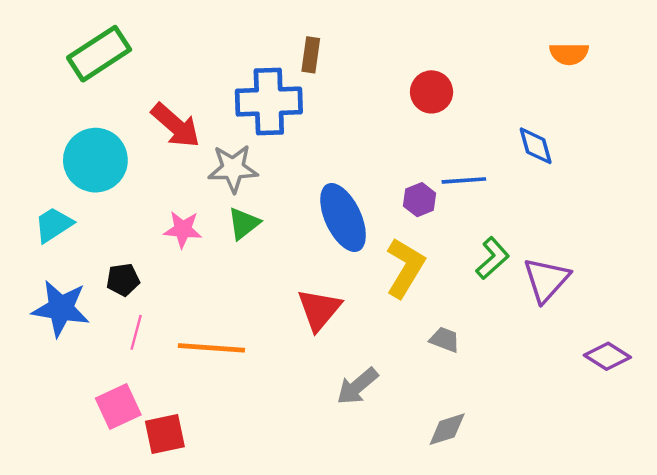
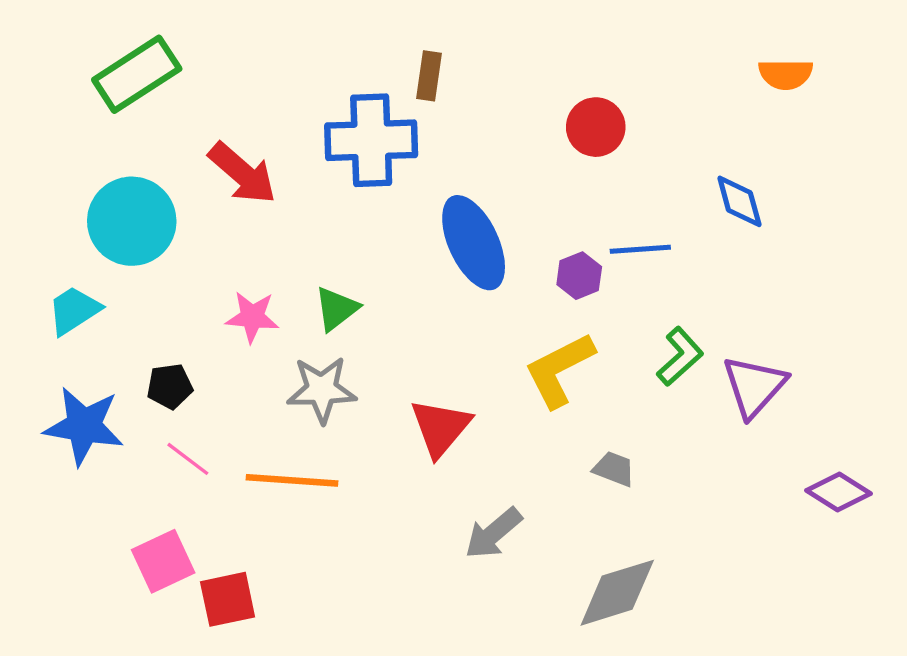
gray star: (233, 168) -> (322, 390), moved
blue ellipse: (343, 218) -> (474, 243), moved
yellow L-shape: (405, 268) -> (559, 370), turned -148
pink line: (136, 332) -> (188, 459), turned -68
gray diamond: (447, 429) -> (617, 593), size x1.5

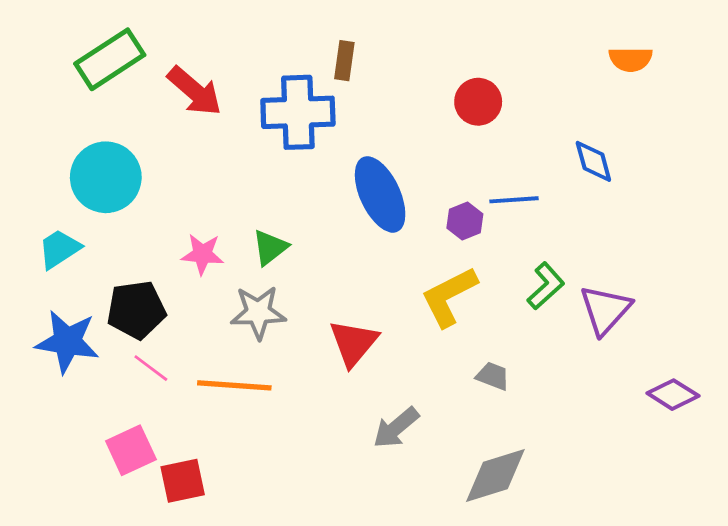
red arrow: (242, 173) -> (195, 91), moved
black pentagon: (170, 386) -> (136, 310), size x1.6

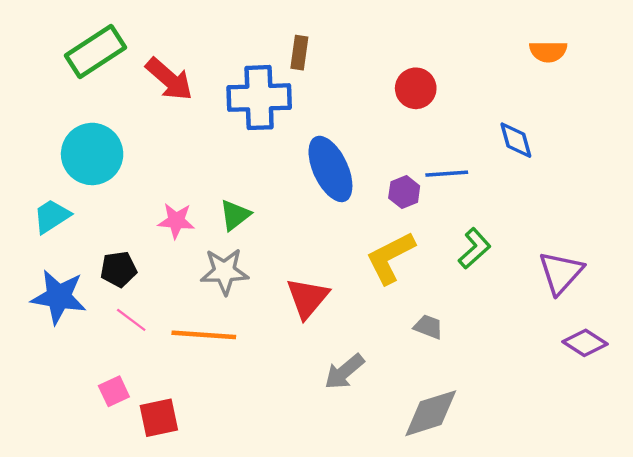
black pentagon: (136, 310) -> (119, 269), size x0.7
purple triangle: (605, 310) -> (561, 273), moved
pink square: (131, 450) -> (114, 391), size x0.7

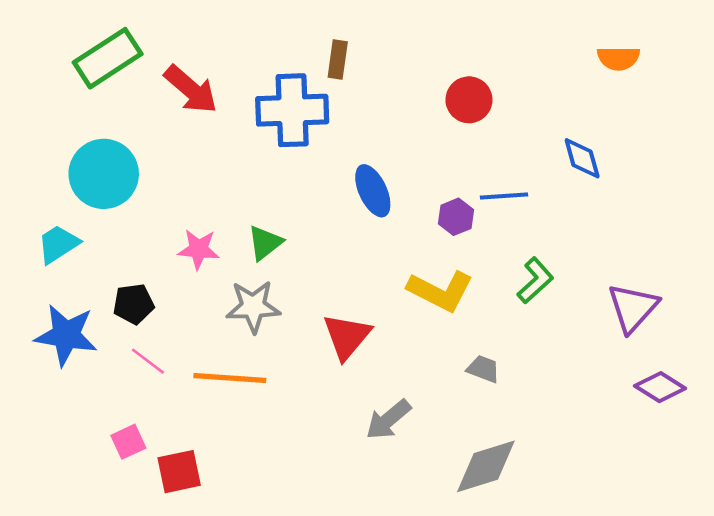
blue ellipse: (330, 169) -> (373, 191), size x0.7
yellow L-shape: (390, 258) -> (440, 291), turned -126

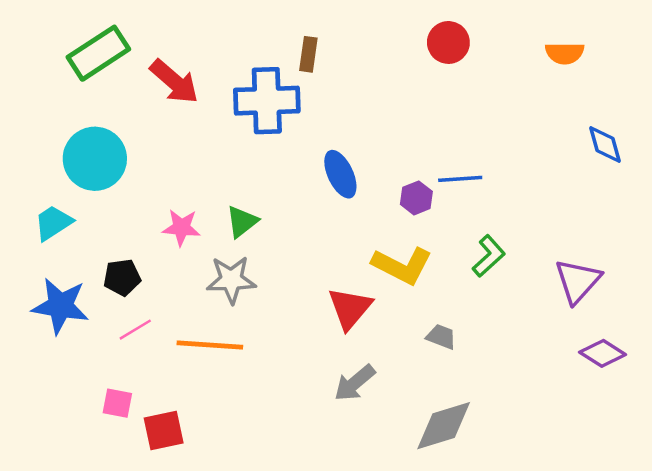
red circle: (469, 100) -> (448, 42), moved
blue diamond: (582, 158) -> (605, 145), moved
red triangle: (347, 336) -> (350, 308), moved
pink line: (148, 361) -> (135, 330), turned -68
pink square: (128, 442) -> (117, 403), turned 36

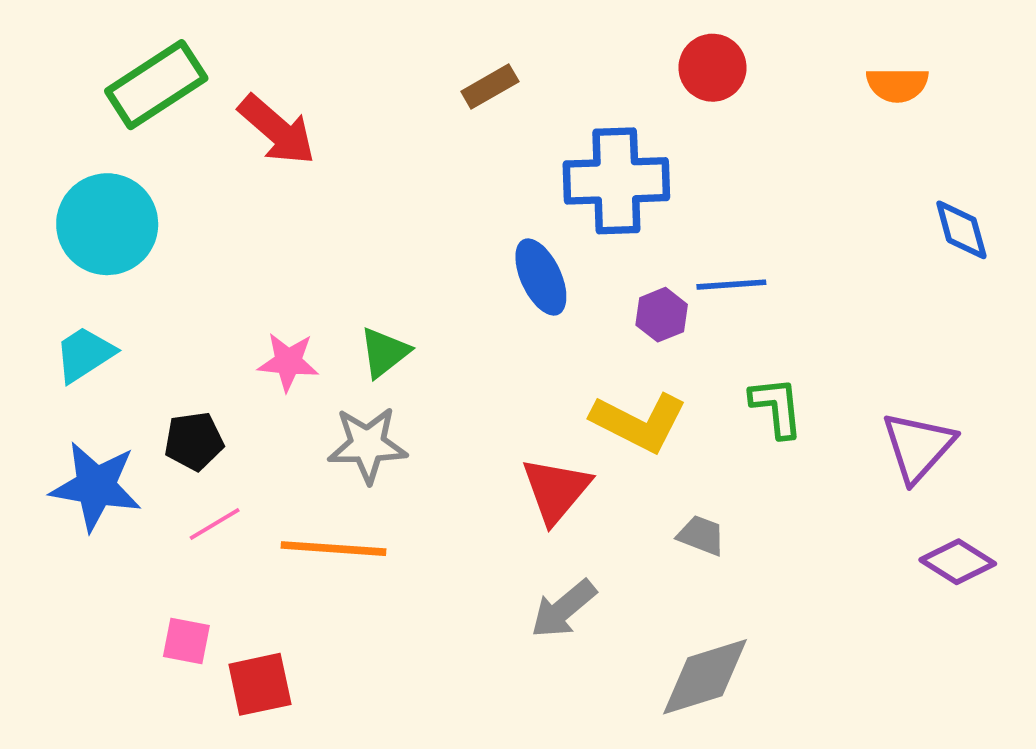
brown rectangle: (308, 54) -> (490, 87), turned 52
blue cross: (267, 101) -> (616, 181), moved
cyan circle: (95, 159) -> (107, 224), moved
green L-shape: (489, 256) -> (777, 407), turned -54

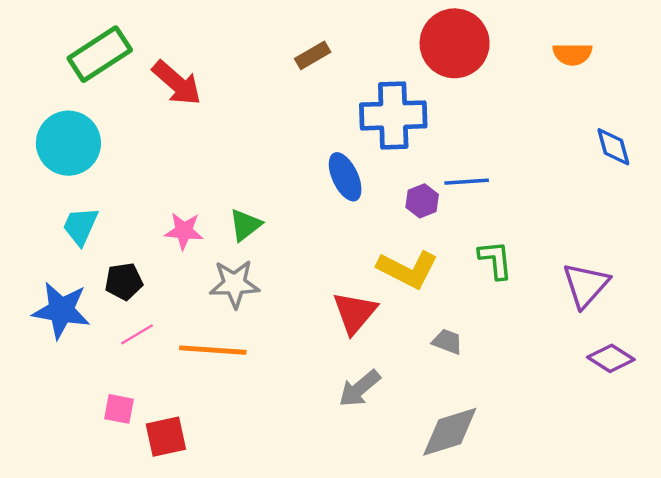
red circle: (713, 68) -> (455, 43), size x1.6
cyan trapezoid: (85, 354) -> (80, 226), moved, turned -33

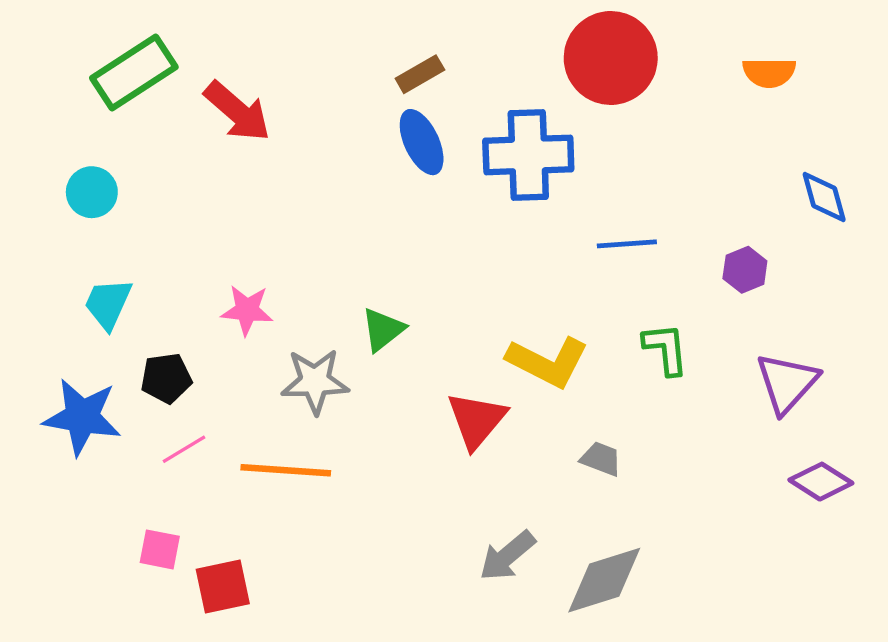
cyan circle: (68, 143) -> (92, 192), size x0.6
blue ellipse: (345, 177) -> (422, 142), moved
purple hexagon: (422, 201) -> (745, 270), moved
green triangle: (245, 225) -> (383, 330), moved
gray arrow: (360, 389) -> (507, 556), moved

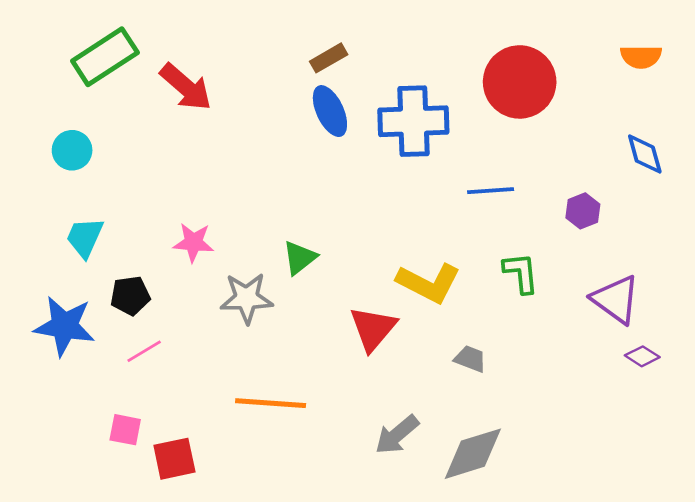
red circle: (611, 58) -> (520, 82), moved
orange semicircle: (769, 73) -> (641, 57), moved
purple triangle: (787, 383) -> (616, 299), turned -36
orange line: (286, 470) -> (271, 403), moved
purple diamond: (821, 482) -> (642, 356), moved, size x0.7

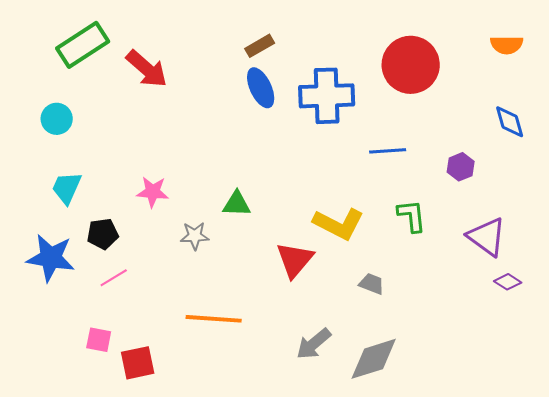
green triangle: (300, 258) -> (237, 204), turned 40
gray star: (247, 298) -> (195, 236), size x0.7

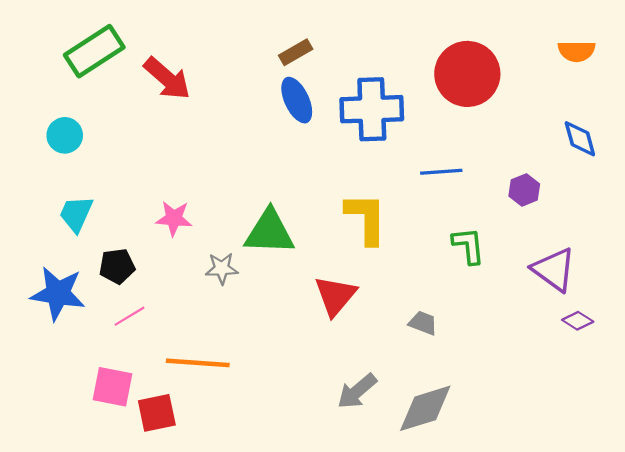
green triangle: (237, 204) -> (269, 232), size x1.6
yellow L-shape: (339, 224) -> (366, 218), moved, turned -117
orange line: (214, 319) -> (198, 363), moved
pink square: (99, 340) -> (112, 387), size x1.4

